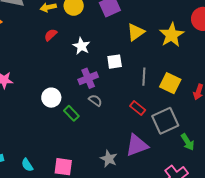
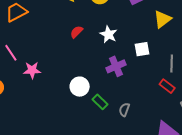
red semicircle: (51, 35) -> (77, 32), moved
gray semicircle: (95, 100) -> (124, 110), moved, turned -104
red rectangle: (138, 108) -> (167, 86), moved

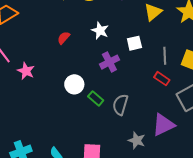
red semicircle: (77, 32) -> (64, 38), moved
pink star: (32, 70) -> (26, 71), turned 30
gray semicircle: (124, 110) -> (120, 105), size x1.5

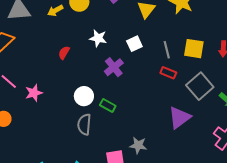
pink star: (26, 71) -> (34, 93), turned -30
gray semicircle: (120, 105) -> (84, 124), moved
gray star: (137, 140) -> (138, 145), moved

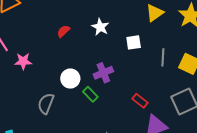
purple cross: (114, 67) -> (103, 73), moved
red rectangle: (168, 73) -> (140, 101), moved
gray semicircle: (84, 124) -> (46, 104), moved

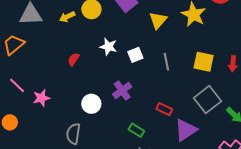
white square: (134, 42) -> (135, 55), moved
gray line: (163, 57) -> (166, 62), moved
green rectangle: (90, 94) -> (136, 130), moved

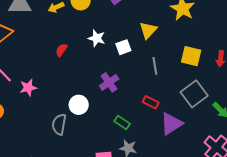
yellow triangle: (158, 20) -> (148, 30), moved
gray line: (166, 62) -> (155, 66), moved
white circle: (91, 104) -> (79, 105), moved

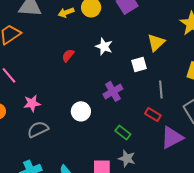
white square: (123, 47) -> (139, 65), moved
gray line: (155, 66) -> (161, 90), moved
pink star: (28, 88) -> (32, 103), moved
gray semicircle: (59, 124) -> (38, 129), moved, turned 50

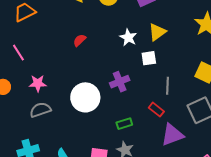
yellow triangle: (156, 43) -> (157, 32), moved
white star: (104, 46) -> (128, 37), moved
white circle: (81, 111) -> (85, 97), size x1.5
green rectangle: (123, 132) -> (124, 124), turned -63

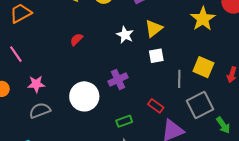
white square: (149, 58) -> (156, 56), moved
gray line: (167, 86) -> (179, 79), moved

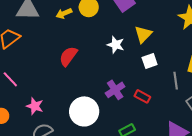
red semicircle: (76, 39) -> (68, 56), size x1.5
pink star: (36, 84) -> (35, 106), turned 30
red rectangle: (156, 106) -> (142, 96), moved

